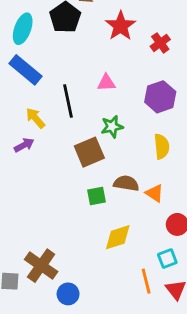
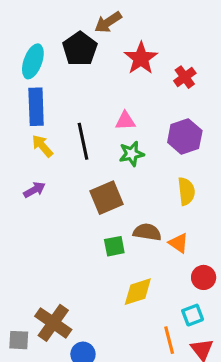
blue rectangle: (25, 70) -> (36, 107), turned 48
yellow arrow: (35, 118) -> (42, 146), moved
green star: (112, 127) -> (132, 154), moved

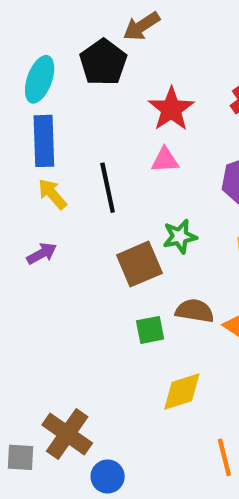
red star: (141, 58) -> (171, 109), moved
green star: (132, 154) -> (180, 236), moved

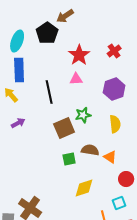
yellow arrow: (52, 194) -> (11, 95), moved

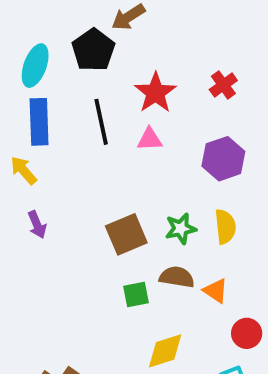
black line: (49, 92) -> (101, 122), moved
green star: (83, 115) -> (181, 229), moved
purple arrow: (18, 123) -> (37, 225), turned 96

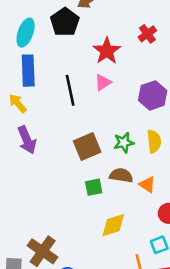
red cross: (223, 85) -> (147, 34), moved
black line: (101, 122) -> (70, 90), moved
pink triangle: (150, 139) -> (103, 82), turned -30
purple arrow: (37, 225) -> (27, 140), size x1.5

